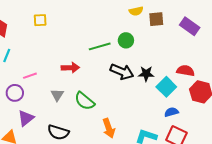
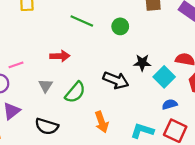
green line: (100, 46) -> (82, 21), moved, turned 40
black arrow: (122, 72) -> (116, 80), moved
green semicircle: (85, 101) -> (75, 92), turned -90

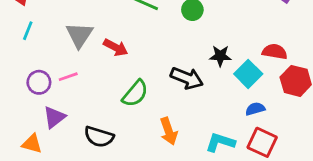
red arrow: (60, 56) -> (116, 47), turned 30
pink line: (16, 65) -> (68, 77), moved
gray triangle: (46, 86) -> (79, 35), moved, size x1.5

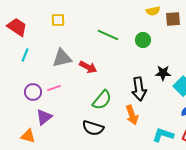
gray triangle: (79, 35) -> (62, 58), turned 45
black arrow: (187, 78) -> (139, 89), turned 60
orange arrow: (169, 131) -> (132, 115), moved
black semicircle: (99, 137) -> (93, 128), moved

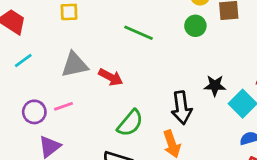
green circle: (143, 40) -> (195, 26), moved
cyan line: (25, 55) -> (23, 61), turned 32

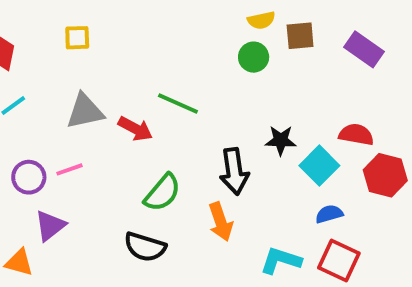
green line: (138, 33) -> (178, 104), moved

